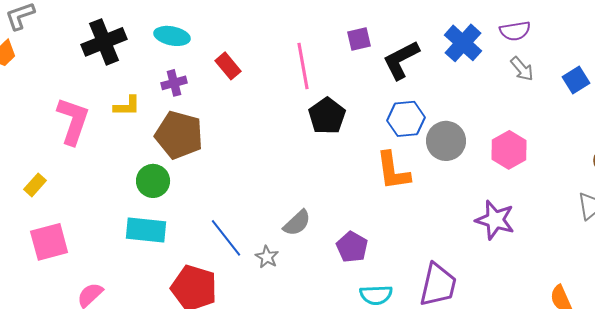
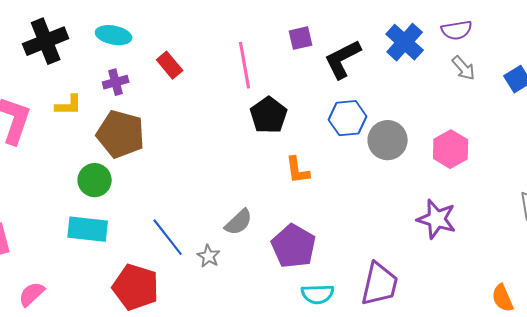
orange L-shape: (393, 171) -> (298, 170), moved, size x0.7
purple pentagon: (352, 247) -> (294, 246), size x1.4

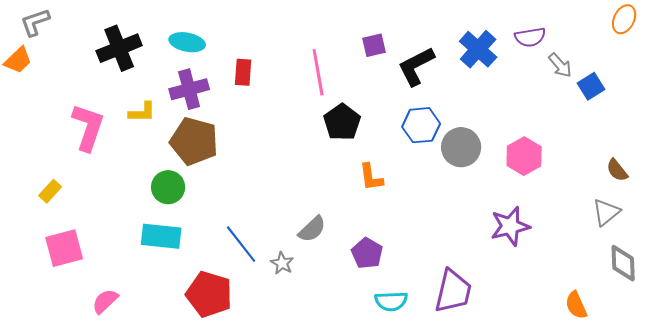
red rectangle: (170, 65) -> (243, 72), turned 44
gray arrow: (464, 68) -> (560, 65), moved
purple cross: (116, 82) -> (189, 89), size x1.5
purple star: (437, 219) -> (510, 226), turned -30
purple pentagon: (294, 246) -> (367, 253), size x0.7

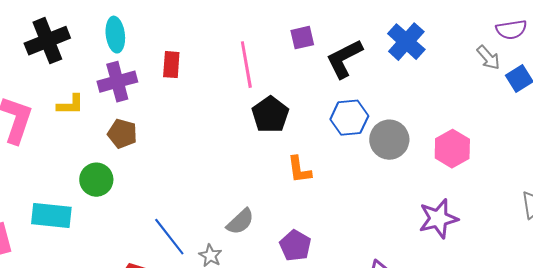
purple semicircle: (530, 37) -> (511, 30), moved
cyan ellipse: (187, 42) -> (115, 35), turned 72
brown pentagon: (194, 141) -> (122, 134), size x0.6
cyan rectangle: (161, 236) -> (51, 216), moved

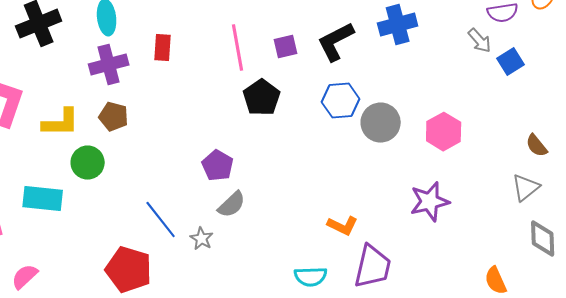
purple square: (302, 38) -> (286, 47), moved
blue cross: (406, 42) -> (398, 25), turned 33
yellow L-shape: (70, 105) -> (61, 123), moved, size x1.4
orange L-shape: (299, 170) -> (343, 226), moved, turned -56
purple pentagon: (295, 246) -> (218, 166), moved

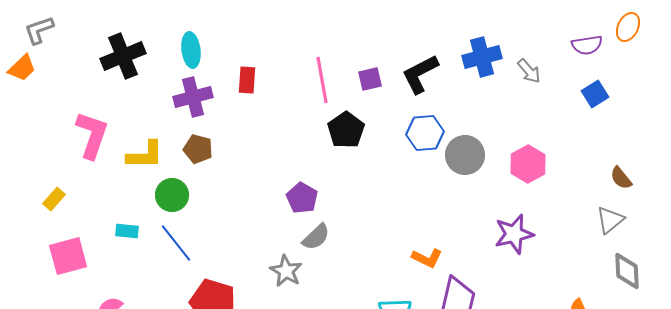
gray arrow: (480, 41) -> (529, 71), moved
cyan rectangle: (43, 199) -> (127, 231), size x0.6
blue line: (161, 220) -> (176, 243), moved
gray star: (202, 239) -> (286, 271), size x1.4

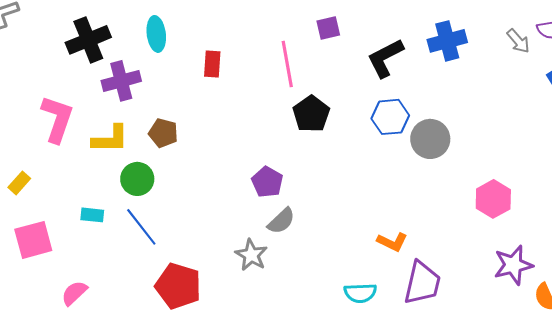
gray arrow: (529, 71) -> (518, 41), moved
purple square: (370, 79) -> (328, 28), moved
purple cross: (193, 97) -> (121, 81), moved
pink hexagon: (528, 164) -> (493, 199), moved
purple star: (514, 234) -> (513, 265), moved

